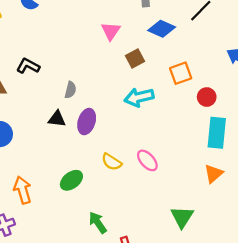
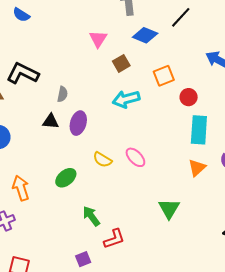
black L-shape: (28, 66) -> (23, 73), size x1.5

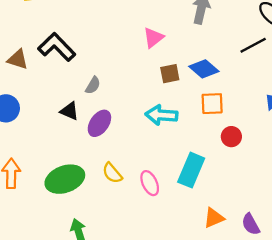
blue diamond: (145, 35) -> (204, 69), moved
cyan rectangle: (199, 130) -> (191, 170), moved
green ellipse: (66, 178) -> (65, 179), size x1.5

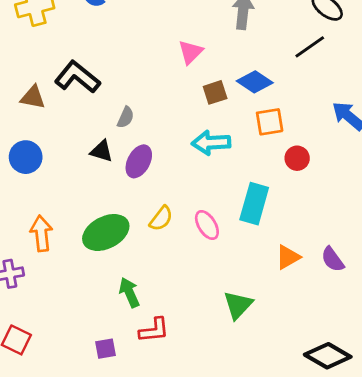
yellow semicircle: (112, 173) -> (161, 218), turned -95

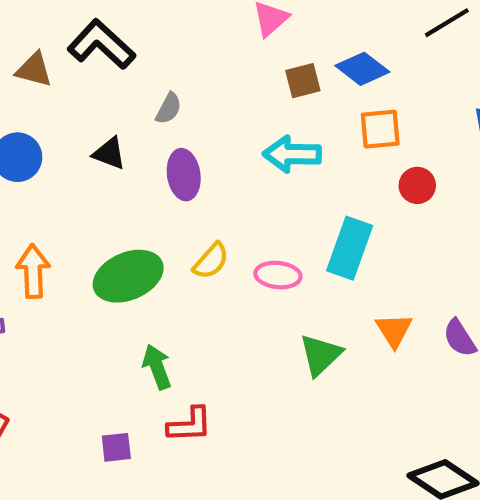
black triangle: (102, 151) -> (109, 153), moved
purple ellipse: (139, 161) -> (184, 175), turned -40
pink ellipse: (207, 225) -> (278, 275), turned -56
orange triangle: (288, 257) -> (394, 330), turned -36
green triangle: (238, 305) -> (320, 355), moved

